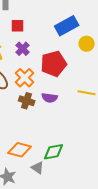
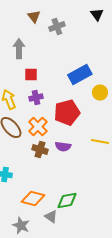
purple cross: (23, 49) -> (36, 98), turned 32

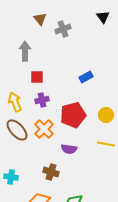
blue rectangle: (80, 74) -> (86, 77), size x0.6
yellow circle: (100, 92) -> (106, 115), moved
brown cross: (40, 150) -> (51, 172), moved

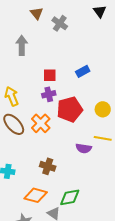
gray cross: (63, 29) -> (60, 23), turned -35
red square: (37, 77) -> (50, 75), moved
purple cross: (42, 100) -> (49, 94), moved
purple semicircle: (69, 149) -> (84, 148), moved

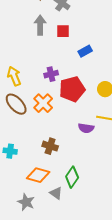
gray arrow: (22, 45) -> (40, 25), moved
red square: (50, 75) -> (63, 31), moved
green diamond: (70, 197) -> (72, 177), turned -45

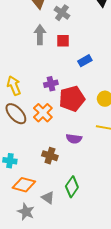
purple semicircle: (86, 128) -> (74, 139), moved
orange diamond: (38, 175) -> (24, 185), moved
gray triangle: (56, 193) -> (48, 198), moved

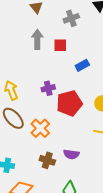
gray cross: (62, 13) -> (71, 18), moved, turned 35
orange cross: (43, 113) -> (40, 128), moved
purple semicircle: (74, 139) -> (71, 154), moved

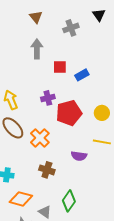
red square: (60, 45) -> (60, 67), moved
purple semicircle: (71, 154) -> (79, 156), moved

